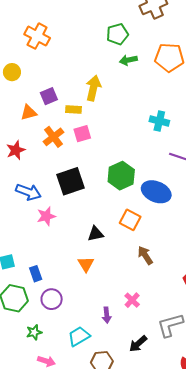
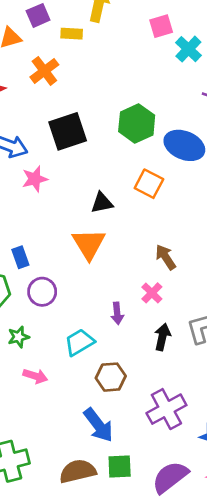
cyan cross: (159, 121) -> (188, 49), turned 30
pink square: (82, 134) -> (161, 26), moved
brown arrow: (145, 255) -> (166, 257), moved
orange triangle: (86, 264) -> (89, 244), size x1.5
black arrow: (138, 344) -> (162, 337), moved, turned 144

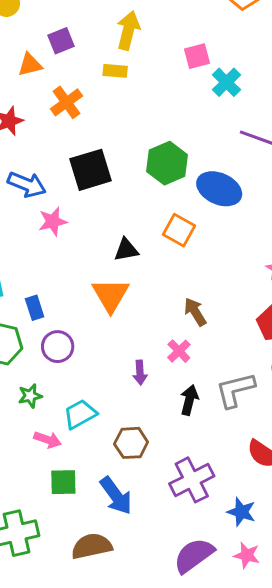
yellow rectangle: (72, 34) -> (115, 71), moved
cyan trapezoid: (79, 342) -> (80, 414), moved
green square: (120, 466) -> (63, 482), moved

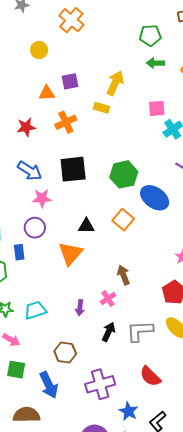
purple circle: (58, 347) -> (35, 228), moved
cyan trapezoid: (80, 414) -> (35, 310), moved

